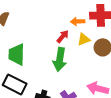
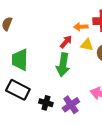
yellow triangle: (84, 39) -> (87, 45), turned 32

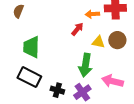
yellow triangle: (87, 45) -> (98, 42), moved
green arrow: (63, 65) -> (85, 65), moved

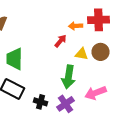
pink arrow: (112, 81) -> (96, 93), turned -35

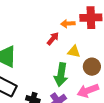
brown circle: (100, 52) -> (92, 67), moved

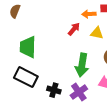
yellow triangle: (74, 52) -> (97, 33), moved

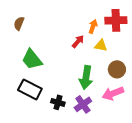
orange arrow: (89, 14) -> (93, 26), turned 112
green trapezoid: (28, 47) -> (32, 59), turned -40

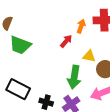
yellow triangle: (101, 45) -> (89, 56), moved
green trapezoid: (32, 59) -> (20, 45), moved, turned -30

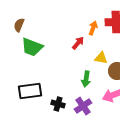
green arrow: (74, 77) -> (86, 79), size x0.7
black rectangle: (18, 89) -> (30, 91), turned -35

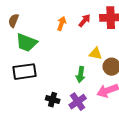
orange arrow: (93, 28) -> (62, 24), moved
red arrow: (78, 43) -> (85, 21), moved
black rectangle: (30, 91) -> (25, 72), moved

